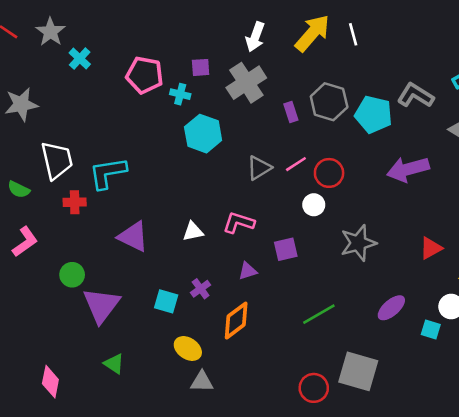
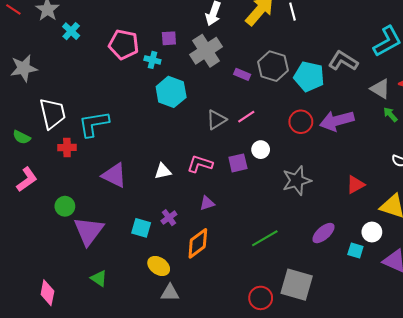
purple rectangle: (291, 112) -> (242, 74), turned -49
red circle: (329, 173) -> (301, 122), moved
purple square: (286, 249) -> (238, 163), moved

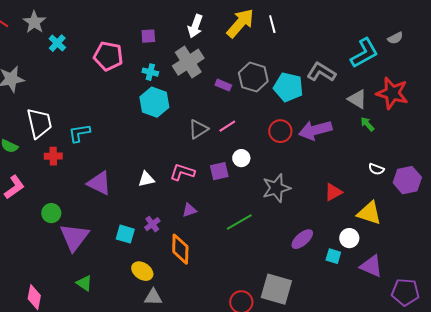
purple square: (169, 38) -> (148, 36), moved
cyan cross: (152, 60) -> (150, 72), moved
cyan L-shape: (94, 124) -> (79, 133), size x0.7
green line: (265, 238) -> (239, 222), moved
orange diamond: (198, 243) -> (180, 249), turned -52

